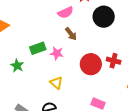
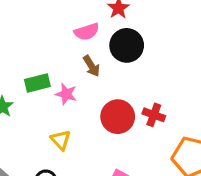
black circle: (104, 17) -> (127, 45), moved

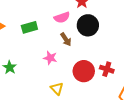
green rectangle: (37, 83) -> (29, 27), moved
yellow triangle: (61, 140) -> (57, 89), moved

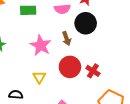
brown arrow: (66, 39) -> (67, 39), moved
pink star: (50, 58) -> (41, 45), size x1.5

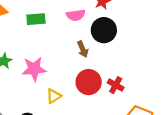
pink star: (41, 45) -> (34, 69), moved, turned -30
yellow triangle: (39, 77) -> (54, 96), turned 32

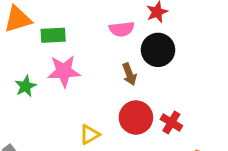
green rectangle: (36, 19) -> (53, 35), moved
pink star: (34, 69) -> (64, 71), moved

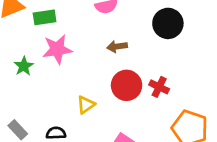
black circle: (158, 50) -> (168, 23), moved
brown arrow: (129, 74) -> (117, 47), turned 108

